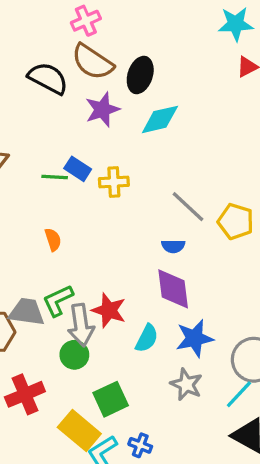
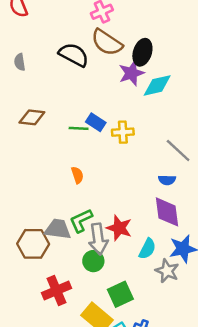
purple star: (102, 110) -> (131, 73), moved
gray star: (186, 384) -> (167, 271), moved

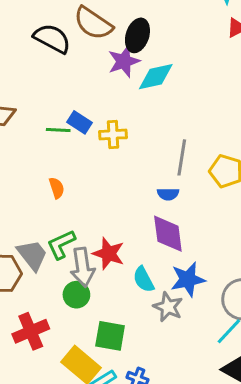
gray line: (178, 151) -> (182, 157), turned 56
gray trapezoid: (58, 229) -> (32, 255), turned 44
cyan semicircle: (147, 249) -> (144, 279), turned 125
green square: (120, 294) -> (110, 336), turned 35

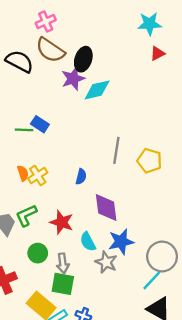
yellow cross: (113, 135) -> (38, 176), moved, turned -30
blue semicircle: (168, 194) -> (81, 177), moved, turned -77
gray arrow: (83, 267) -> (63, 263), moved, size x0.7

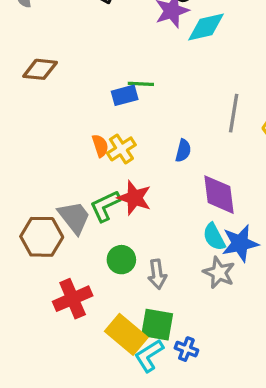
blue rectangle: (40, 124) -> (125, 95), moved, turned -48
green line: (24, 130) -> (141, 84), moved
red star: (62, 222) -> (134, 198), moved
cyan semicircle: (88, 242) -> (214, 237), moved
green square: (63, 284) -> (157, 325), moved

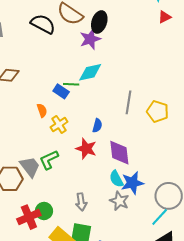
cyan diamond: (206, 27) -> (90, 72), moved
blue rectangle: (125, 95) -> (61, 91), turned 49
orange semicircle: (100, 146) -> (42, 110), moved
red star: (134, 198) -> (86, 149), moved
green circle: (121, 260) -> (44, 211), moved

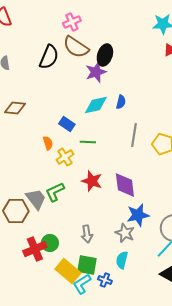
black semicircle: (43, 24) -> (49, 57), turned 85
green line: (71, 84) -> (88, 142), moved
blue semicircle: (97, 126) -> (121, 102), moved
cyan semicircle: (116, 179) -> (122, 260), moved, turned 42

